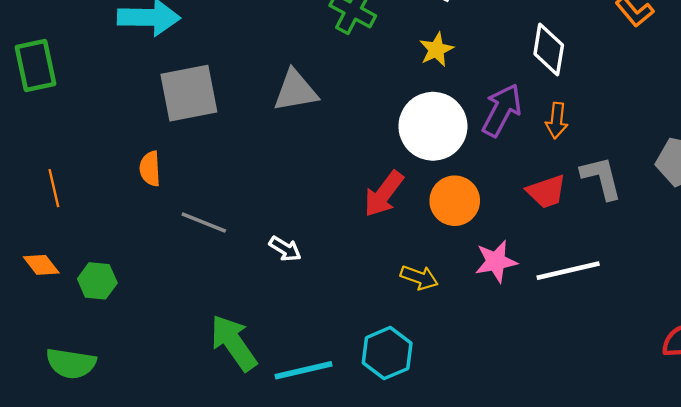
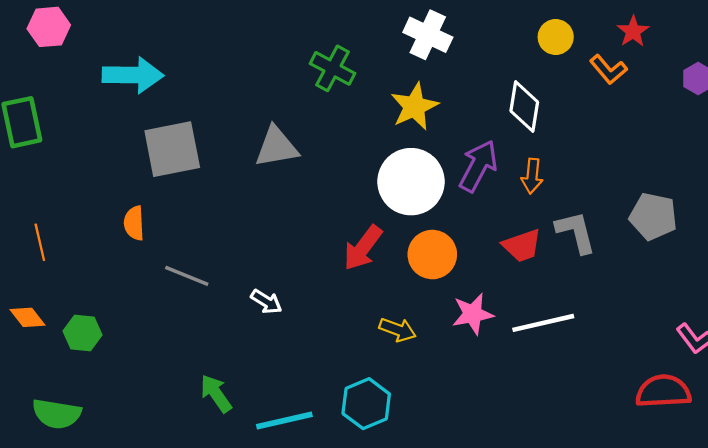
yellow star: (436, 50) -> (414, 107), size x1.4
green arrow: (234, 343) -> (216, 394), size x0.7

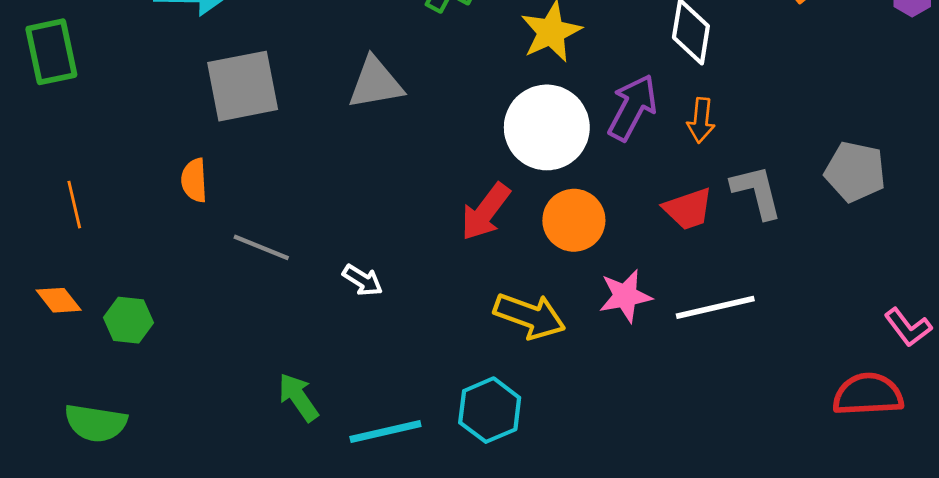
yellow arrow: (398, 330) -> (530, 316), size x1.5

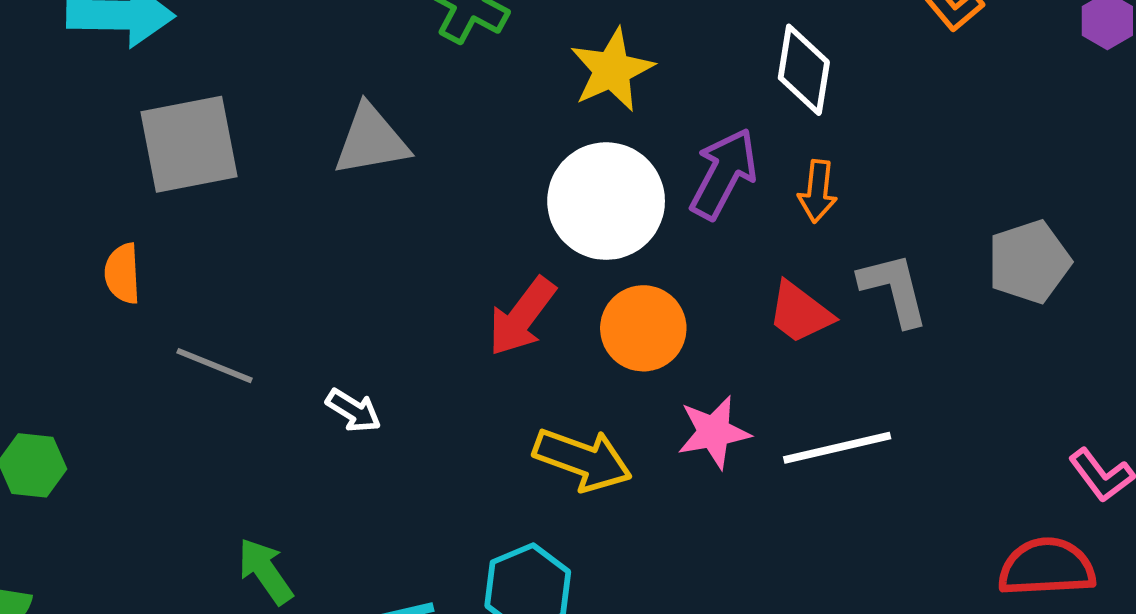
gray pentagon: (855, 172) -> (1029, 262), turned -30
red trapezoid: (688, 209) -> (800, 313), turned 56

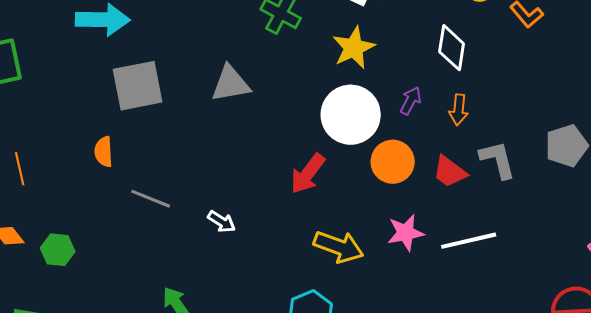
purple arrow: (724, 174) -> (411, 101), size x0.6
orange circle: (643, 328) -> (393, 162), moved

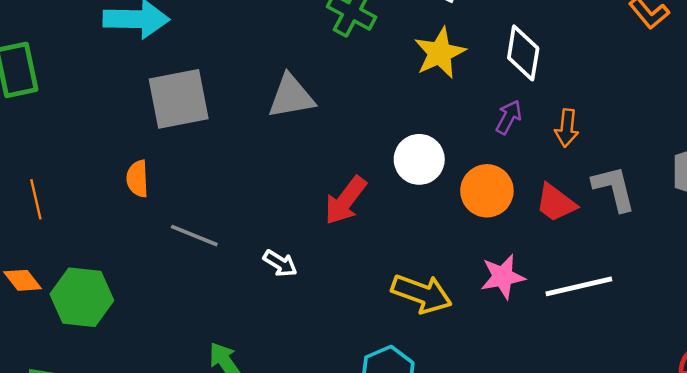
white diamond: (452, 48) -> (523, 53), moved
white circle: (351, 115) -> (419, 159), moved, size x0.7
red arrow: (308, 174) -> (345, 200), moved
green hexagon: (58, 250) -> (82, 297), size x1.5

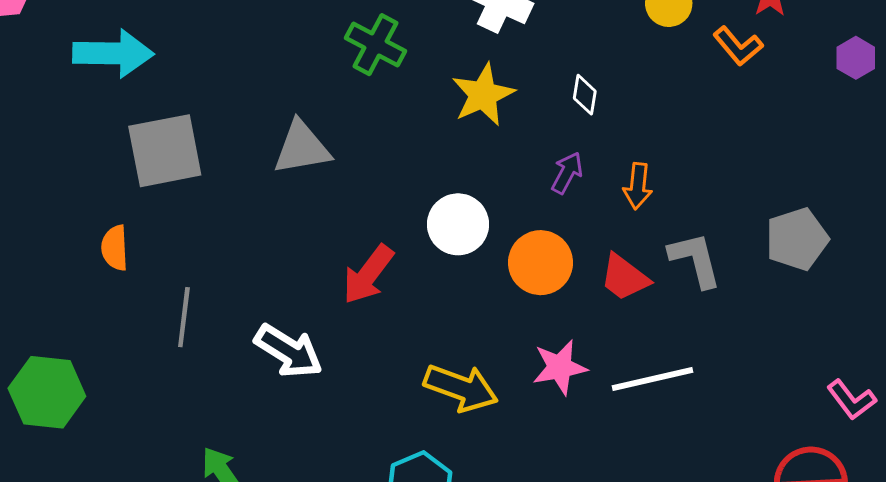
white diamond: (523, 53) -> (585, 95), size x0.6
gray line: (194, 236) -> (184, 317), turned 75
white arrow: (280, 263) -> (289, 351), size x1.6

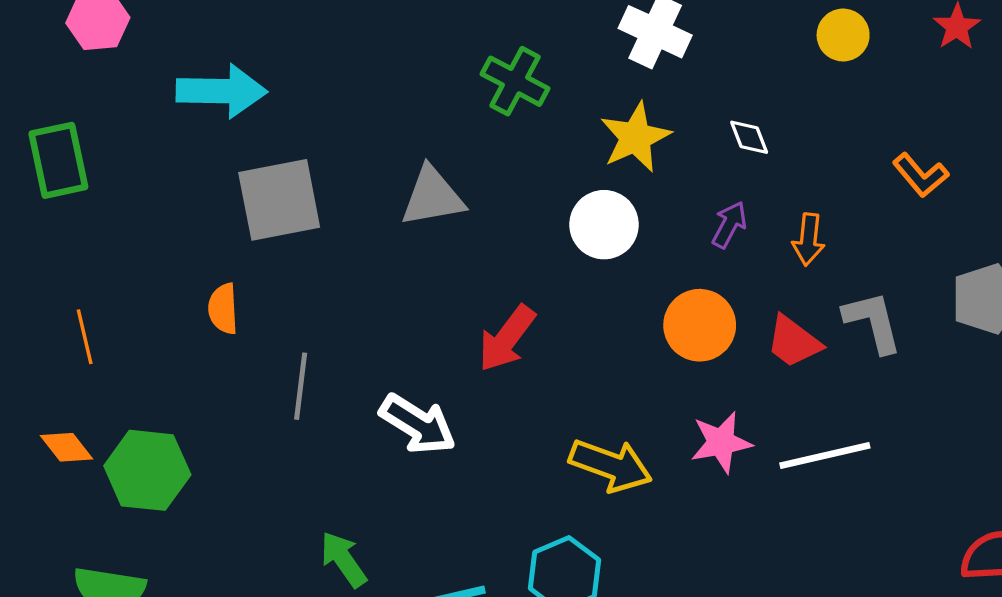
orange L-shape: (738, 46) -> (921, 175), moved
white diamond: (585, 95) -> (749, 137), turned -30
white circle: (458, 224) -> (604, 225), moved

